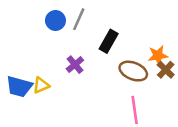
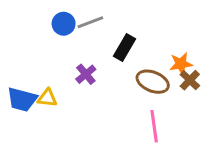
gray line: (79, 19) -> (90, 22), turned 45
yellow triangle: (41, 85) -> (47, 98), turned 30

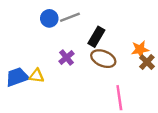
brown ellipse: (153, 82) -> (103, 59), moved
blue trapezoid: (22, 99) -> (17, 77), turned 145

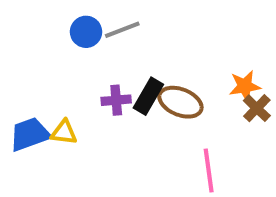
black rectangle: (96, 37) -> (148, 96), moved
purple cross: (67, 57) -> (116, 100), turned 35

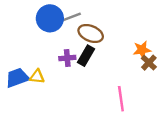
blue circle: (86, 32) -> (50, 18), size x1.5
brown ellipse: (180, 102) -> (91, 33), moved

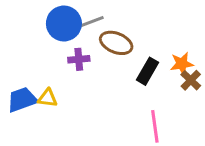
black rectangle: (86, 56) -> (147, 71), moved
purple cross: (67, 58) -> (79, 59), moved

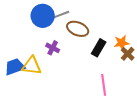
purple cross: (79, 59) -> (53, 48), moved, turned 32
yellow triangle: (47, 98) -> (32, 66), size x1.5

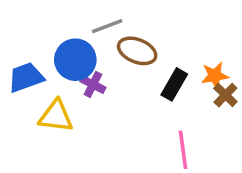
blue circle: (43, 16) -> (75, 60), moved
blue trapezoid: (15, 67) -> (26, 77), moved

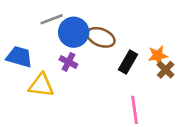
gray line: (107, 26) -> (52, 19), moved
blue circle: (75, 60) -> (74, 32), moved
blue trapezoid: (26, 77) -> (19, 57), turned 36

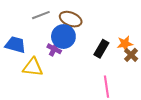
blue circle: (74, 32) -> (63, 37), moved
brown ellipse: (101, 37) -> (71, 19), moved

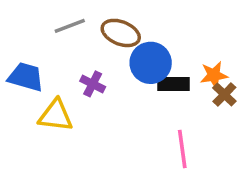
blue circle: (63, 37) -> (151, 63), moved
black rectangle: (101, 49) -> (173, 84), turned 60

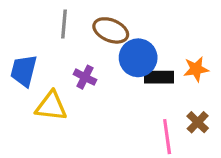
gray line: (70, 26) -> (64, 24), turned -64
blue trapezoid: (26, 77) -> (24, 71), turned -92
brown cross: (224, 94) -> (198, 122), moved

